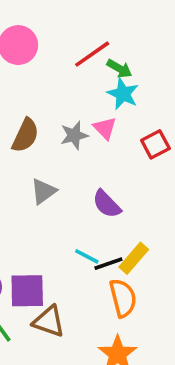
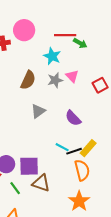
red line: (92, 54) -> (65, 35), turned 35
cyan star: (123, 94) -> (52, 56), moved

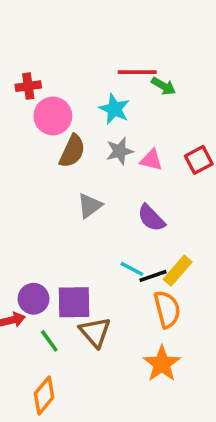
pink circle: (24, 30) -> (53, 116), moved
pink triangle: (72, 76) -> (151, 160), moved, turned -32
brown triangle: (41, 183) -> (95, 332), turned 30

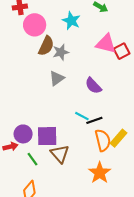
gray star: (120, 151) -> (61, 52), moved
pink triangle: (151, 160) -> (106, 44), moved, size x1.5
yellow rectangle: (178, 271) -> (119, 138), moved

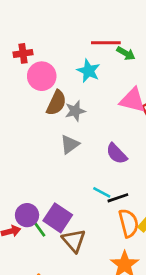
purple square: (47, 136) -> (58, 218), turned 35
green line: (33, 159) -> (39, 228), moved

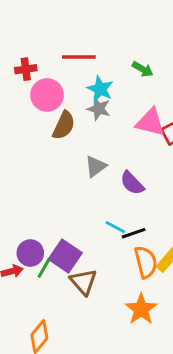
red line: (106, 43) -> (79, 57), moved
gray star: (75, 111) -> (99, 109), moved, turned 30
gray triangle: (70, 144) -> (96, 166), moved
green line: (39, 228) -> (44, 268), turned 66

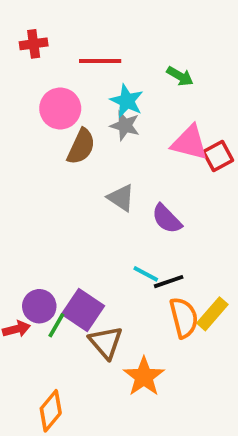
red cross: (26, 69) -> (34, 44), moved
gray triangle: (96, 166) -> (121, 198), turned -50
orange star: (141, 309) -> (144, 377), moved

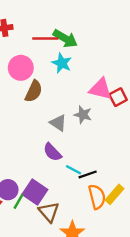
green arrow: (180, 76) -> (65, 39), moved, size x1.5
gray star: (125, 126) -> (83, 115), moved
purple semicircle: (167, 219) -> (52, 152), moved

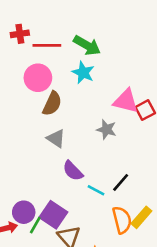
red line: (45, 39) -> (47, 45), moved
gray triangle: (58, 123) -> (56, 139), moved
black line: (88, 174) -> (121, 182), moved, turned -30

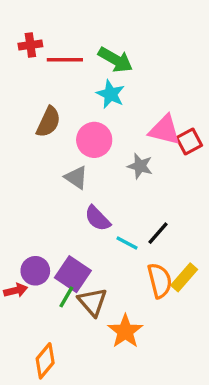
pink circle: (38, 78) -> (94, 140), moved
brown semicircle: (52, 104) -> (48, 122), moved
green line: (35, 225) -> (66, 297), moved

